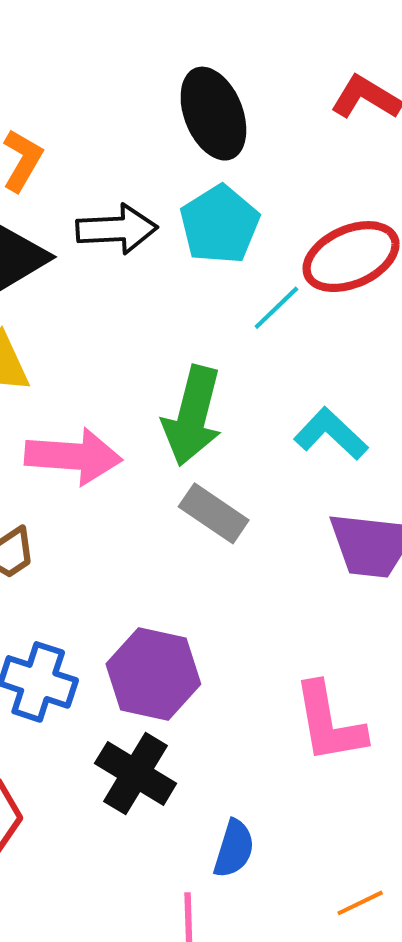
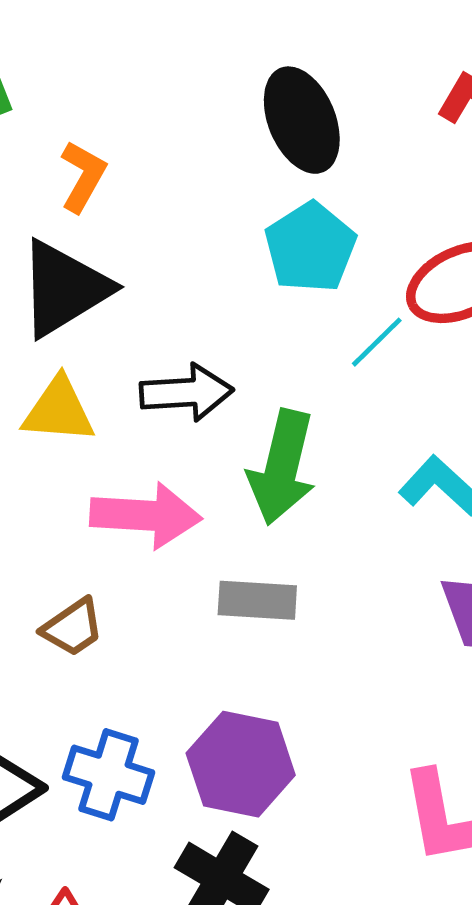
black arrow: (117, 229) -> (186, 393), moved
gray rectangle: (214, 513) -> (257, 600), moved, turned -30

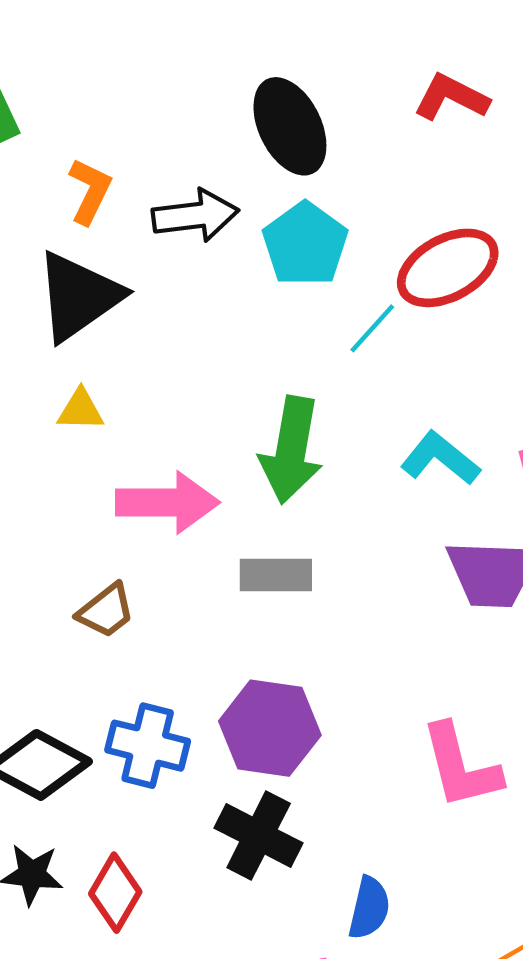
black arrow: (186, 393) -> (195, 215), moved
yellow triangle: (59, 410) -> (81, 410), size x0.7

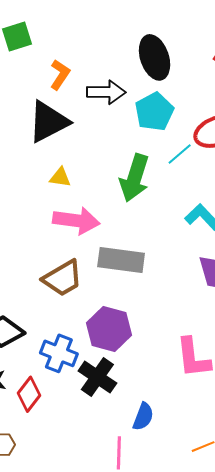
yellow triangle: (81, 410) -> (60, 177), moved
green arrow: (291, 450) -> (135, 178), moved
gray rectangle: (276, 575) -> (121, 260), size x1.4
brown trapezoid: (106, 611) -> (63, 278), moved, size x1.5
blue cross: (148, 746) -> (59, 353), moved

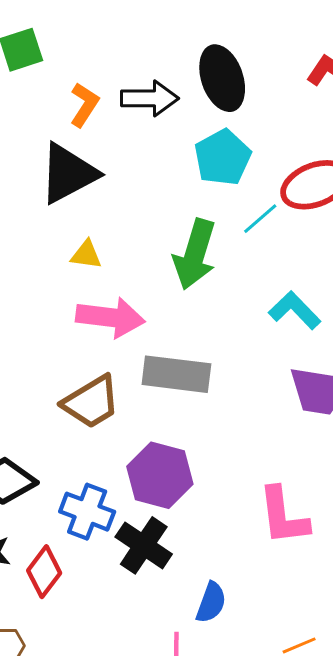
black arrow: (106, 92) -> (150, 98), moved

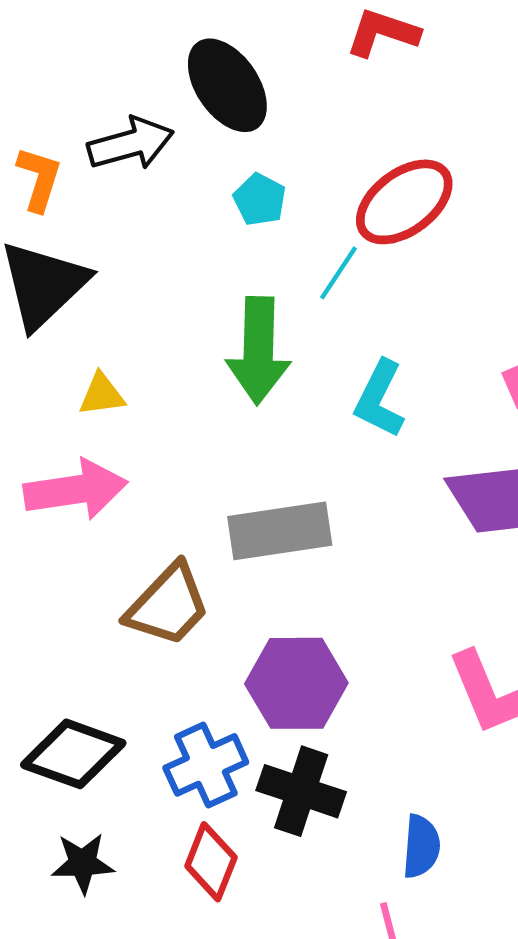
cyan pentagon: (223, 157) -> (260, 200), size x0.6
cyan L-shape: (295, 310) -> (380, 399), moved, turned -94
pink arrow: (110, 317) -> (76, 490), moved
blue cross: (87, 512) -> (206, 765), turned -30
red diamond: (44, 572) -> (211, 862), moved

